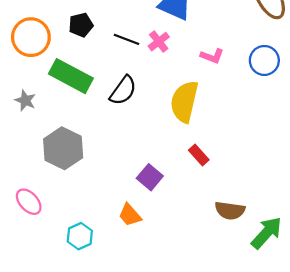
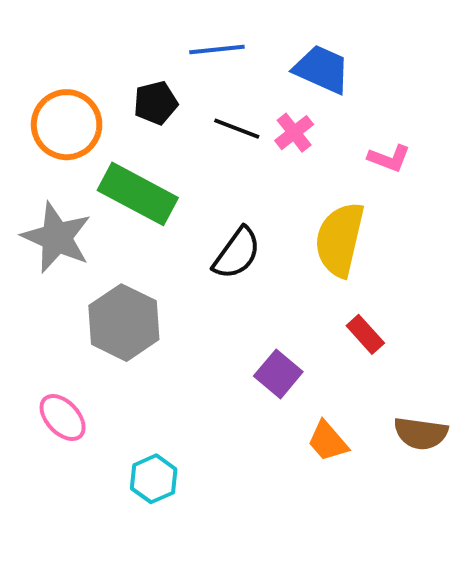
black semicircle: (123, 90) -> (237, 253), moved
gray star: (25, 100) -> (57, 237), size x1.8
orange trapezoid: (130, 215) -> (328, 441), moved

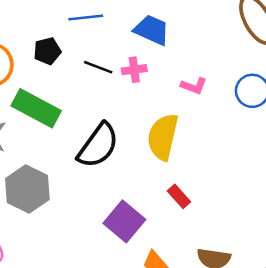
pink cross: (294, 133) -> (134, 70), turned 30
black semicircle: (237, 253) -> (98, 146), size x1.4
purple square: (278, 374) -> (124, 221), size x1.4

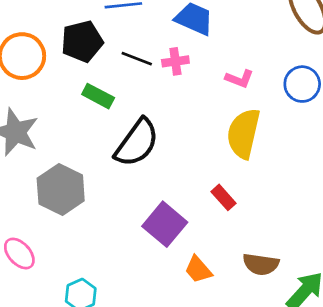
black pentagon: (47, 51) -> (82, 41), size x1.4
green rectangle: (36, 108) -> (98, 96), moved, size x0.6
yellow semicircle: (163, 137) -> (243, 133), moved

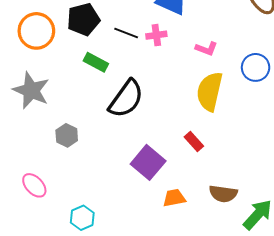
blue circle: (302, 84) -> (256, 67), moved
gray hexagon: (61, 189) -> (67, 135), size x0.6
orange trapezoid: (198, 270) -> (174, 198), turned 120

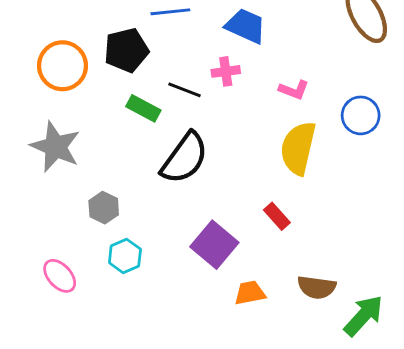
black line: (126, 33) -> (185, 90), moved
cyan hexagon: (82, 218) -> (125, 256), moved

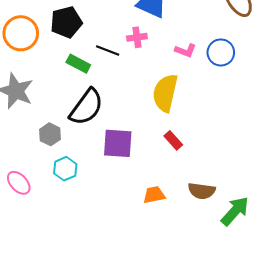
blue circle: (361, 115) -> (221, 52), moved
yellow semicircle: (298, 148) -> (165, 93), moved
black semicircle: (185, 158) -> (86, 107), moved
purple square: (214, 245) -> (118, 143), moved, turned -36

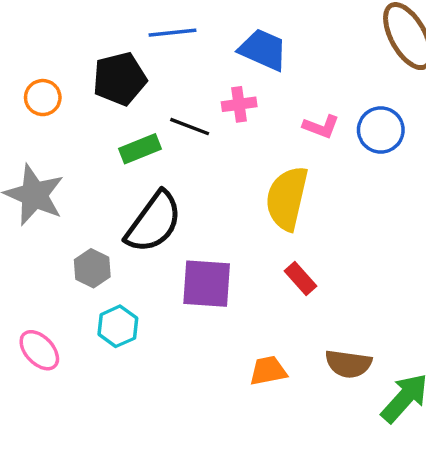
orange circle: (21, 33) -> (43, 98), size x0.6
green rectangle: (78, 64) -> (140, 149), turned -50

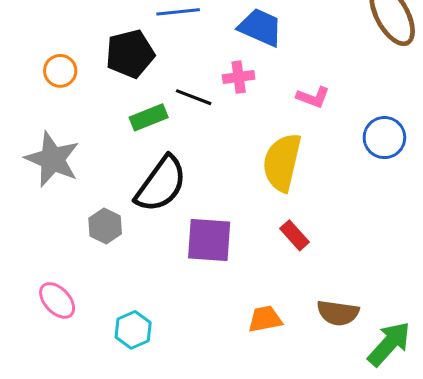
blue circle: (381, 130) -> (384, 138), moved
cyan hexagon: (118, 326) -> (133, 330), moved

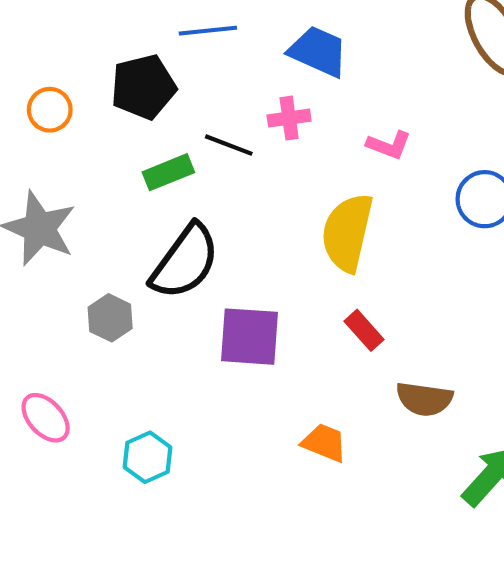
brown semicircle: (338, 313) -> (424, 399), moved
orange trapezoid: (265, 319) -> (324, 443), turned 33

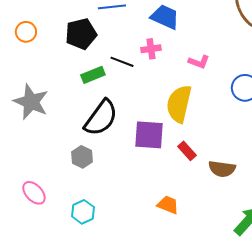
orange circle: (50, 110) -> (26, 32), moved
gray hexagon: (110, 318) -> (82, 157), moved
purple square: (250, 337) -> (149, 135), moved
brown semicircle: (424, 399) -> (222, 169), moved

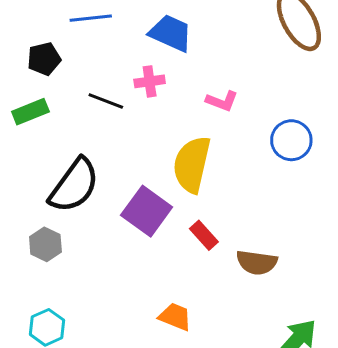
black pentagon: (81, 34) -> (44, 59), size x0.7
green rectangle: (93, 75) -> (30, 112), moved
purple square: (149, 135) -> (147, 211), turned 32

